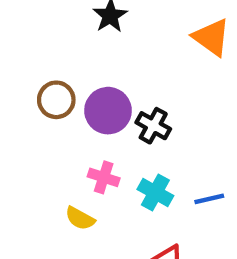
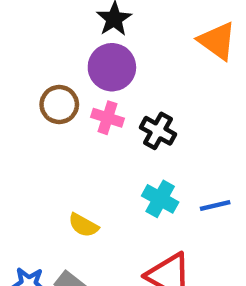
purple circle: (108, 111) -> (112, 67), moved
pink cross: (104, 177) -> (108, 118), moved

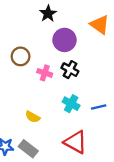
purple circle: (112, 67) -> (64, 40), moved
pink cross: (108, 118) -> (45, 73), moved

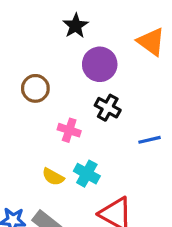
pink cross: (45, 73) -> (69, 130), moved
cyan cross: (71, 104) -> (87, 174), moved
blue line: (99, 107) -> (150, 140), moved

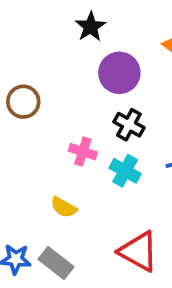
brown circle: (35, 88) -> (23, 102), moved
cyan cross: (87, 174) -> (125, 171), moved

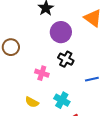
cyan cross: (125, 171) -> (62, 100), moved

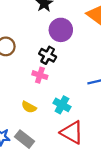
black cross: (66, 59) -> (48, 55), moved

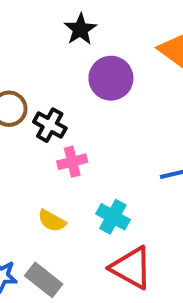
black cross: (48, 55) -> (50, 125), moved
pink cross: (40, 75) -> (72, 162), turned -32

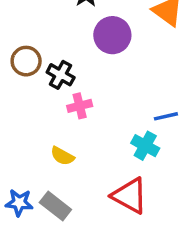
cyan cross: (113, 217) -> (145, 146), moved

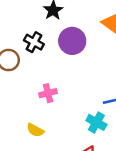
black cross: (61, 75) -> (34, 42), moved

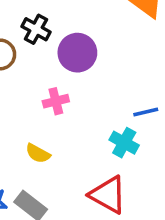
purple circle: (72, 41) -> (77, 53), moved

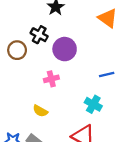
blue line: (146, 112) -> (107, 74), moved

